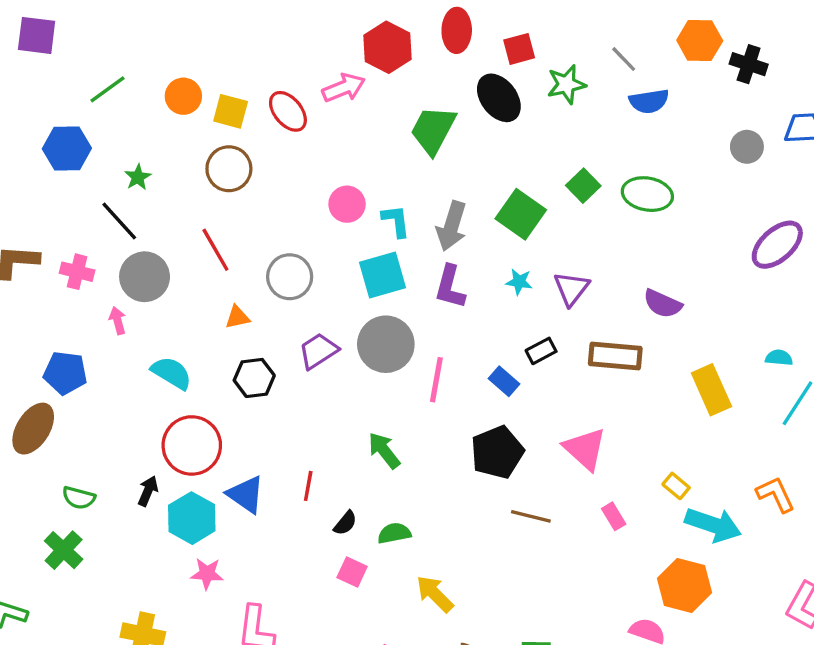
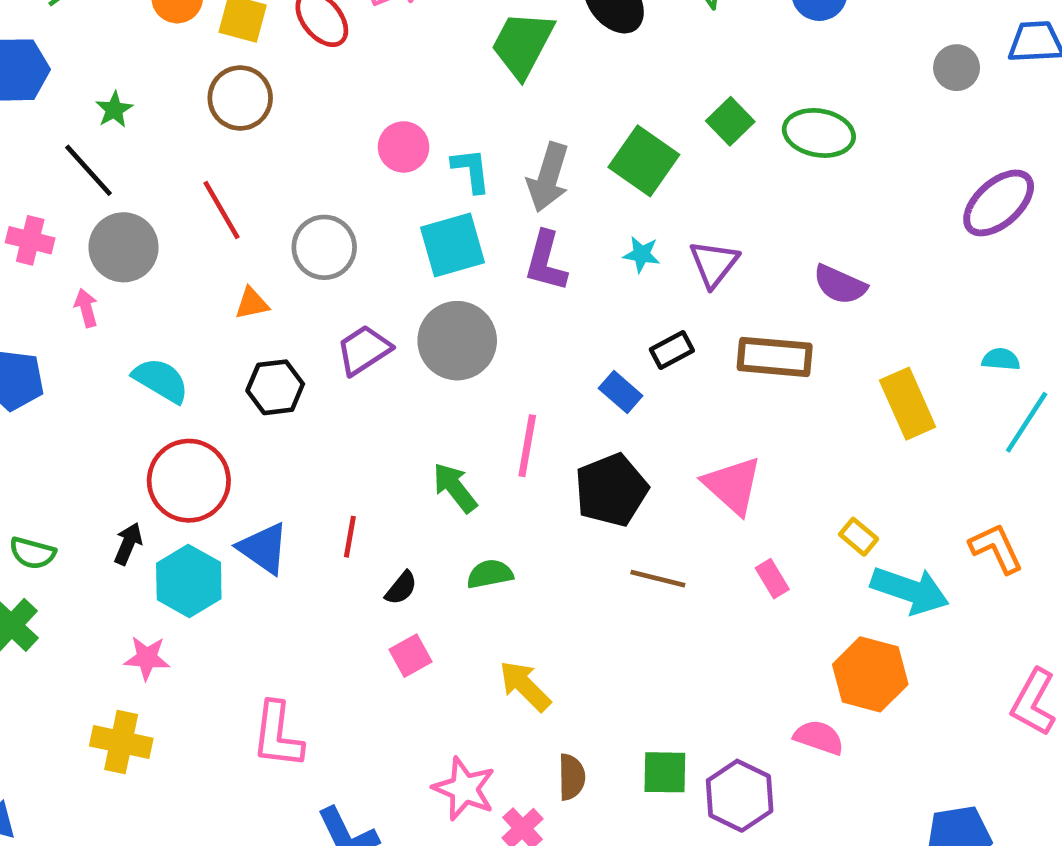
pink line: (436, 380) -> (527, 446), moved
green semicircle: (394, 533) -> (490, 574), moved
pink square: (352, 572) -> (411, 656), turned 36
pink star: (207, 574) -> (147, 658), moved

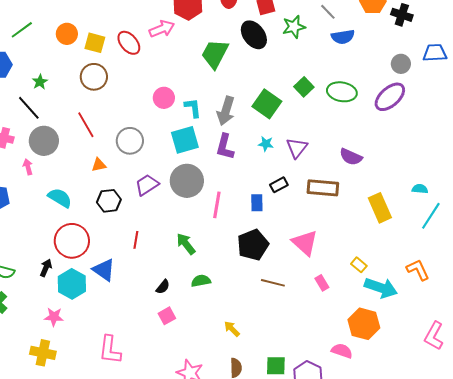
purple ellipse: (999, 203) -> (390, 97), moved
blue rectangle: (621, 392) -> (257, 203), turned 48
pink line: (527, 446) -> (217, 205), moved
red line: (350, 537) -> (136, 240), moved
yellow arrow: (525, 686) -> (232, 329), moved, size x0.7

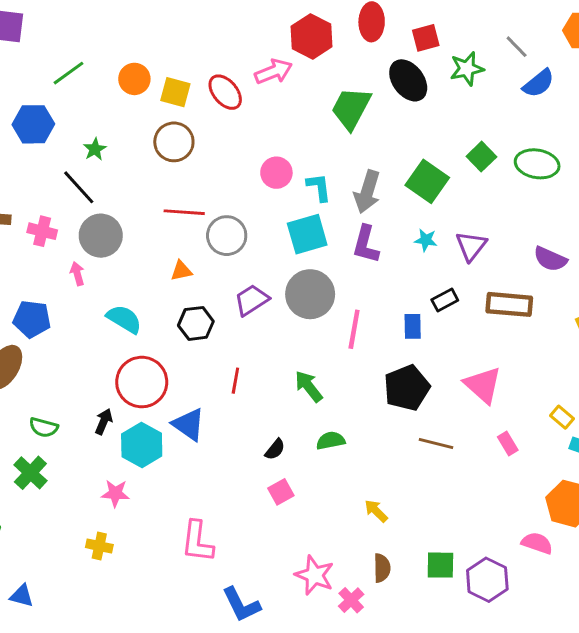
blue semicircle: (343, 37) -> (539, 83), turned -30
red line: (86, 125) -> (184, 212), moved, turned -56
yellow cross: (43, 353) -> (99, 546), size x0.7

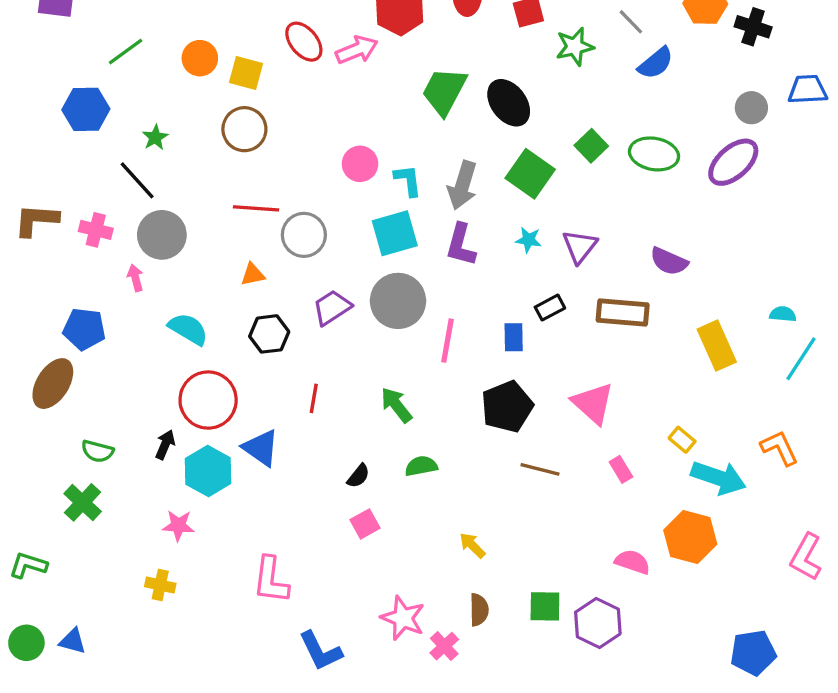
black ellipse: (408, 80) -> (509, 103), moved
red ellipse: (225, 92) -> (304, 42), moved
pink semicircle: (537, 543) -> (633, 562), moved

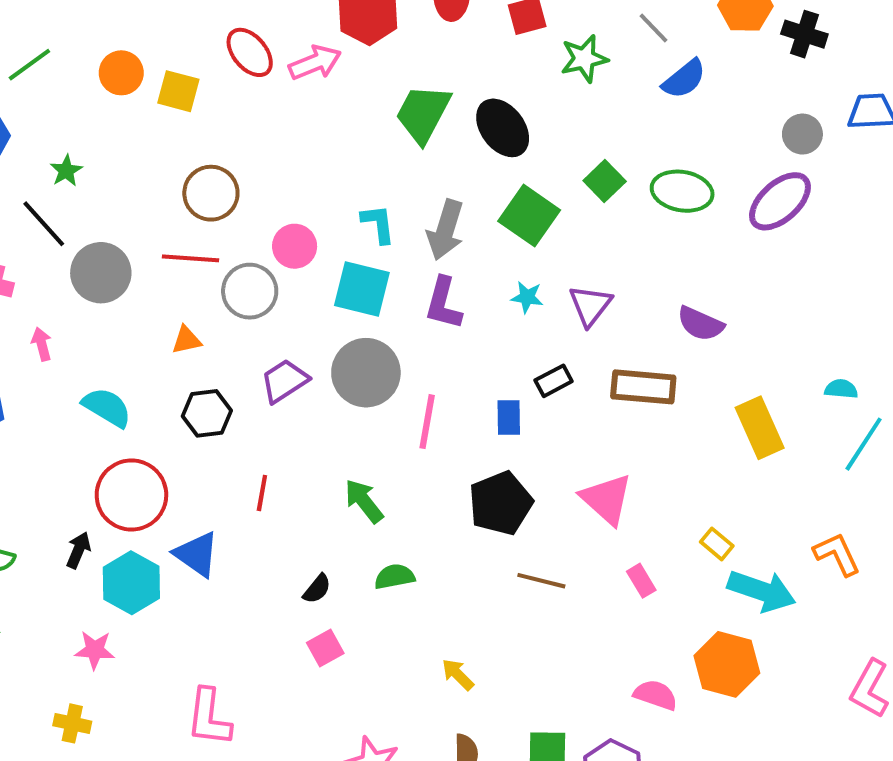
brown circle: (244, 129) -> (211, 193), moved
pink circle: (360, 164) -> (295, 246), moved
cyan square: (395, 233) -> (362, 289), turned 30
gray circle: (162, 235) -> (101, 273), moved

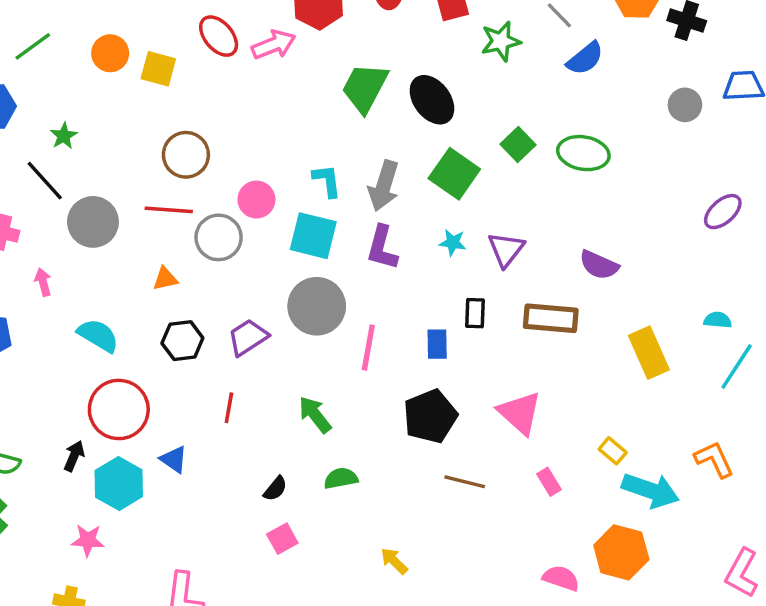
purple ellipse: (780, 201) -> (723, 212), moved, size x0.7
purple trapezoid: (284, 381) -> (248, 337), moved
black rectangle: (554, 381) -> (475, 313), turned -60
blue triangle: (197, 554) -> (174, 459), size x0.7

